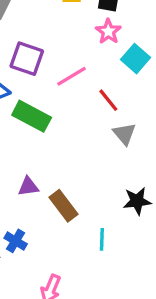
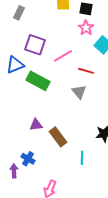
red line: (108, 100) -> (86, 71), turned -35
gray triangle: (124, 134) -> (79, 92), moved

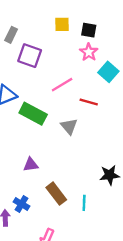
purple square: (35, 45) -> (30, 56), moved
gray triangle: (79, 92) -> (69, 126), moved
brown rectangle: (58, 137) -> (56, 194), moved

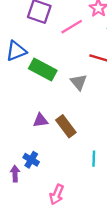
pink line: (62, 85) -> (72, 27), moved
brown rectangle: (56, 194) -> (66, 126), moved

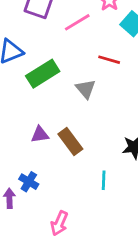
green rectangle: (43, 69) -> (43, 74), turned -60

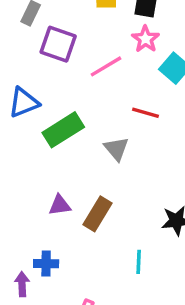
brown rectangle: (70, 141) -> (97, 214), turned 68
blue cross: (29, 182) -> (46, 264), turned -30

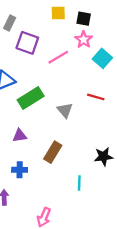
red line: (145, 113) -> (96, 97), moved
purple triangle: (60, 205) -> (20, 136), moved
blue cross: (46, 264) -> (20, 170), moved

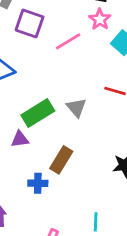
green rectangle: (31, 98) -> (38, 113), moved
blue cross: (20, 170) -> (38, 183), moved
cyan line: (79, 183) -> (96, 222), moved

